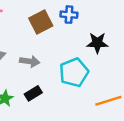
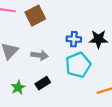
blue cross: (69, 15) -> (74, 39), moved
brown square: (41, 22) -> (35, 16), moved

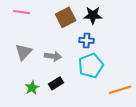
brown square: (35, 16) -> (66, 17), moved
black star: (98, 39) -> (93, 15), moved

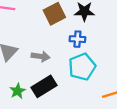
black rectangle: (56, 83) -> (44, 86), size x1.5

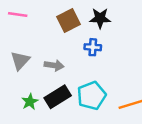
cyan pentagon: (82, 67) -> (92, 96), moved

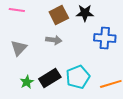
blue cross: (93, 47) -> (105, 38), moved, size x1.5
gray arrow: (54, 65) -> (54, 40), moved

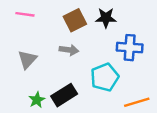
cyan pentagon: (78, 77) -> (105, 77), moved

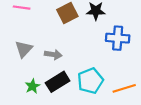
gray arrow: (69, 50) -> (53, 55), moved
cyan pentagon: (105, 77) -> (90, 81), moved

